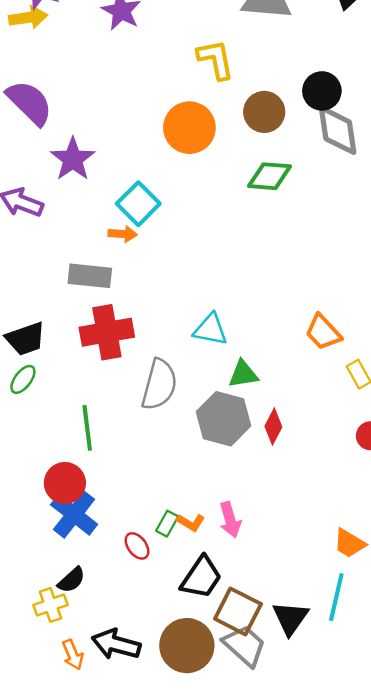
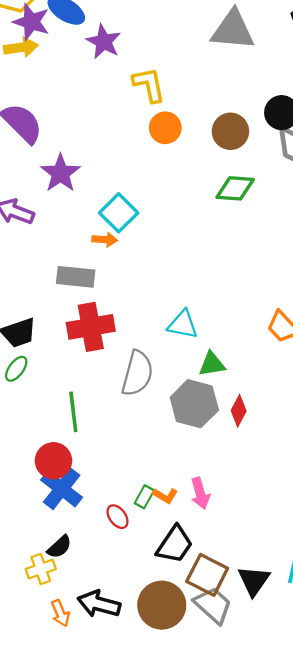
yellow L-shape: (216, 59) -> (149, 85), moved
orange circle: (189, 128) -> (165, 128), moved, size x0.7

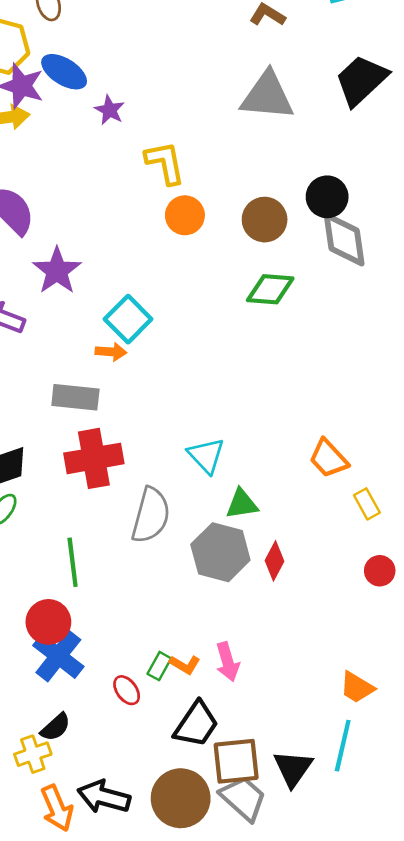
purple star: (104, 42) -> (110, 110), size x0.7
cyan triangle: (183, 325) -> (206, 456), turned 36
brown square: (207, 575) -> (236, 761), turned -33
orange arrow: (60, 613) -> (57, 808), size x1.4

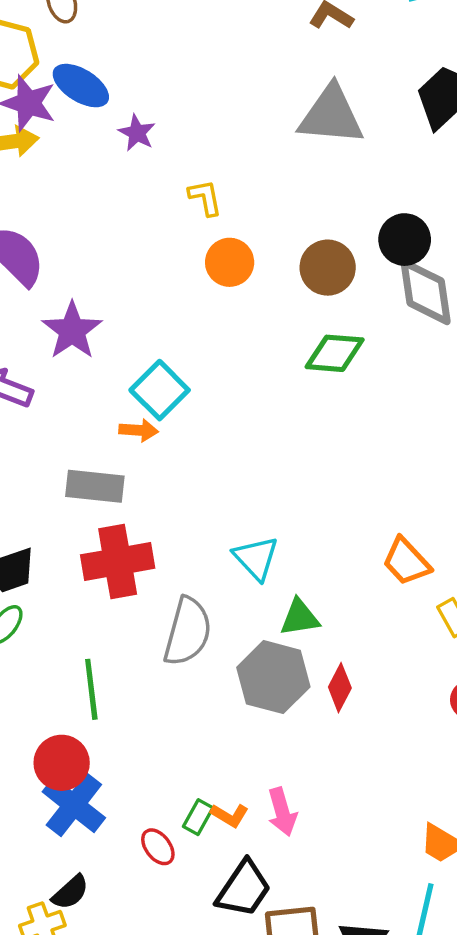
yellow L-shape: (165, 163) -> (205, 198), size x0.7

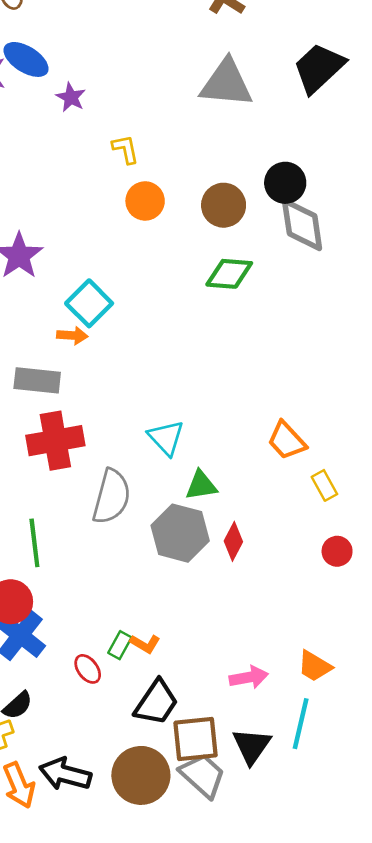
pink arrow: (282, 812) -> (249, 677), moved, turned -84

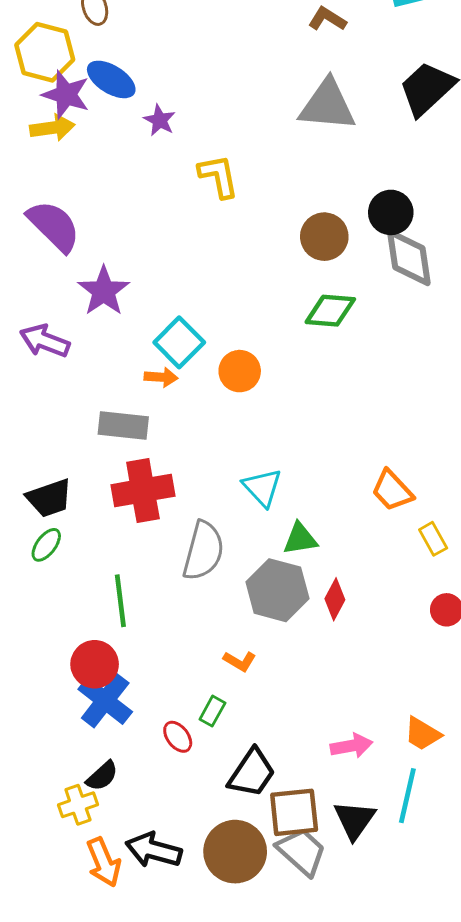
yellow L-shape: (125, 149) -> (219, 176), size x1.4
orange circle: (145, 201) -> (240, 371), moved
orange L-shape: (145, 644) -> (240, 661), moved

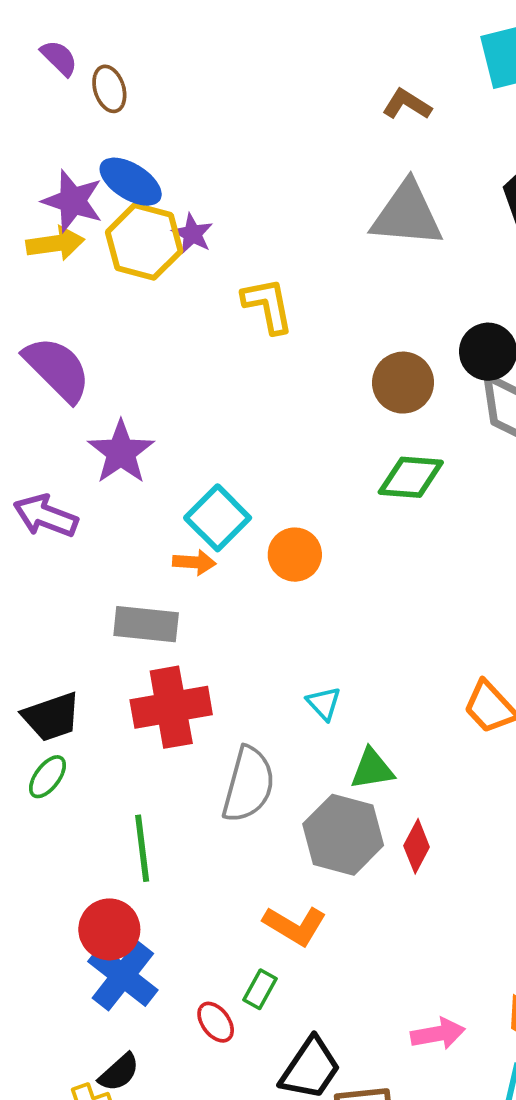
yellow hexagon: (45, 52) -> (144, 242), moved
cyan triangle: (262, 487) -> (324, 703), size x0.7
orange L-shape: (240, 661) -> (295, 926), size x1.5

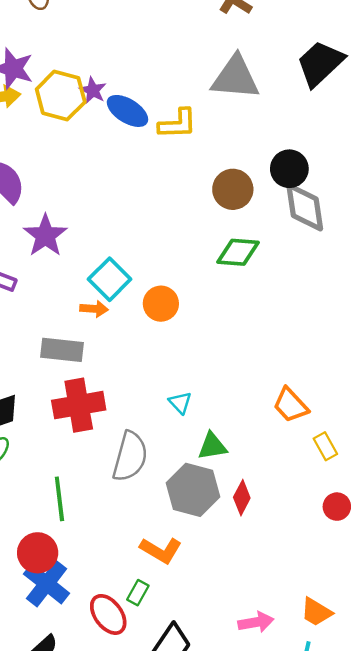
blue ellipse: (131, 182) -> (127, 111), moved
yellow L-shape: (268, 305) -> (178, 124), moved, turned 99
red ellipse: (216, 1022) -> (108, 614), size x1.5

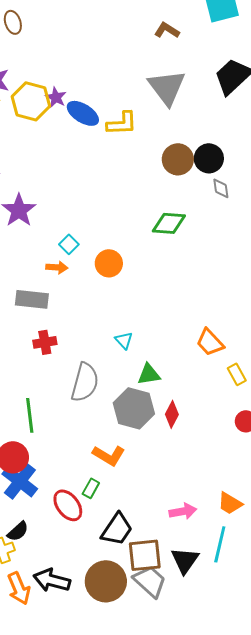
gray triangle: (235, 78) -> (167, 87), turned 48
brown circle: (233, 189) -> (178, 159), moved
gray diamond: (305, 207) -> (221, 188), size x0.5
cyan square: (110, 279) -> (69, 244), size x0.6
red cross: (79, 405) -> (45, 342), size x0.6

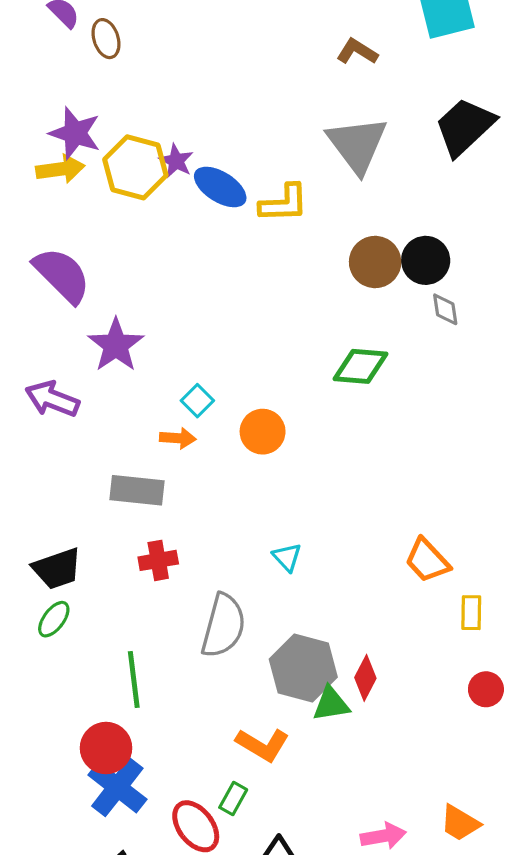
green triangle: (149, 374) -> (331, 704), moved
yellow rectangle: (237, 374) -> (471, 613), turned 30

